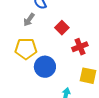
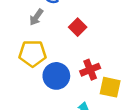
red cross: (80, 47) -> (90, 70), moved

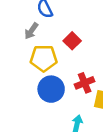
yellow pentagon: (33, 53) -> (44, 58), moved

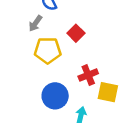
blue circle: (51, 89) -> (55, 96), moved

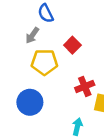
blue circle: (55, 96) -> (30, 102), moved

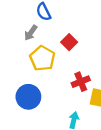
yellow pentagon: (44, 62) -> (42, 58), turned 30

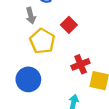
gray arrow: (31, 33) -> (31, 16), turned -49

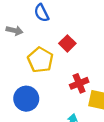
gray arrow: (31, 16) -> (15, 31), moved, turned -63

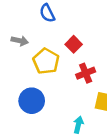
gray arrow: (15, 31) -> (20, 41), moved
red cross: (79, 83) -> (86, 73), moved

